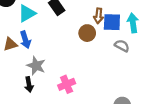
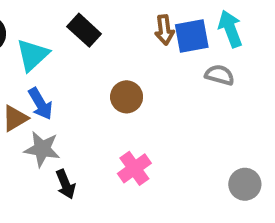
brown circle: (87, 33) -> (127, 97), moved
gray star: (36, 66) -> (42, 149), moved

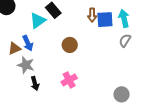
cyan triangle: (32, 55) -> (38, 20), moved
gray semicircle: (220, 75) -> (125, 40), moved, turned -80

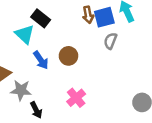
cyan triangle: (38, 20) -> (25, 34), turned -30
gray semicircle: (125, 40) -> (110, 41), moved
blue arrow: (28, 43) -> (41, 60), moved

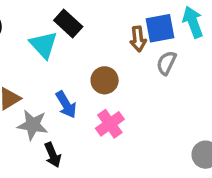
brown arrow: (88, 15) -> (138, 39), moved
blue arrow: (41, 60) -> (66, 105), moved
pink cross: (76, 98) -> (110, 124), moved

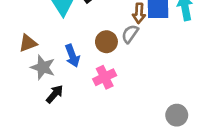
gray semicircle: (166, 63) -> (130, 34), moved
black arrow: (53, 155) -> (55, 94), turned -126

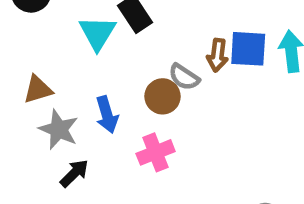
gray semicircle: (130, 34) -> (184, 77), moved, turned -96

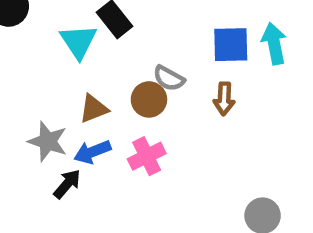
brown arrow: (217, 55) -> (224, 99), moved
brown triangle: (38, 89) -> (94, 109), moved
blue arrow: (107, 115) -> (92, 152), moved, turned 90

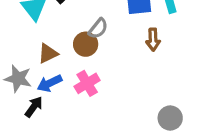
gray semicircle: (169, 78) -> (98, 29), turned -75
brown arrow: (224, 99) -> (153, 40), moved

